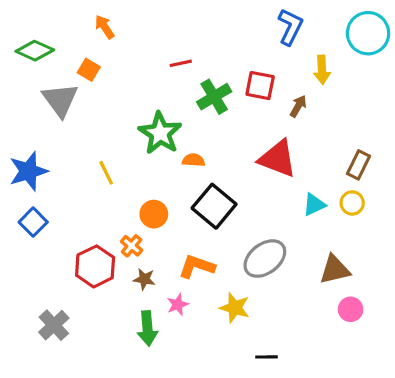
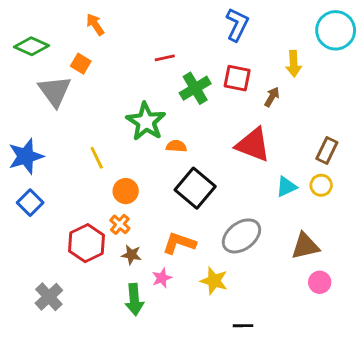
blue L-shape: (290, 27) -> (237, 25), moved
orange circle: (154, 214) -> (126, 191), moved

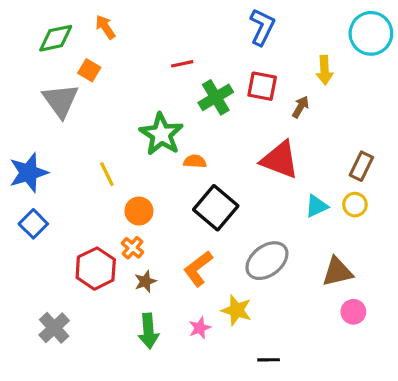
green diamond: (32, 46) -> (56, 38), moved, turned -36
orange L-shape: (179, 243) -> (198, 269), turned -56
brown star: (131, 255) -> (145, 281), turned -30
pink star: (162, 278) -> (200, 328), moved

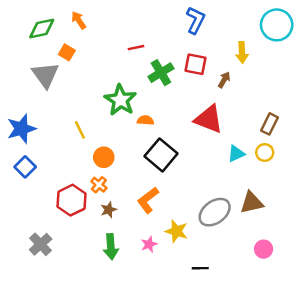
gray ellipse: (267, 261) -> (215, 212), moved
pink circle: (353, 312) -> (264, 249), moved

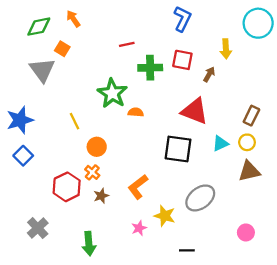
green cross: (161, 73) -> (150, 68), turned 30
black square: (161, 155) -> (178, 149), moved, turned -32
brown triangle: (252, 203) -> (249, 171), moved
green arrow: (111, 247) -> (89, 244), moved

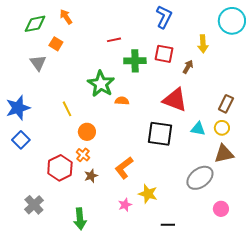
gray triangle: (42, 70) -> (38, 63), size x0.7
cyan triangle: (220, 143) -> (198, 129), turned 35
gray ellipse: (200, 198) -> (200, 178), moved

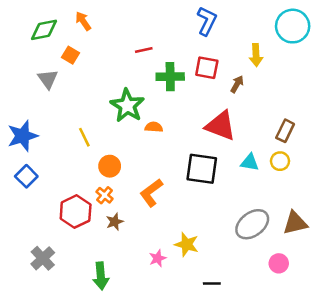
brown triangle: (224, 154) -> (295, 223), moved
orange L-shape: (124, 168) -> (151, 193), moved

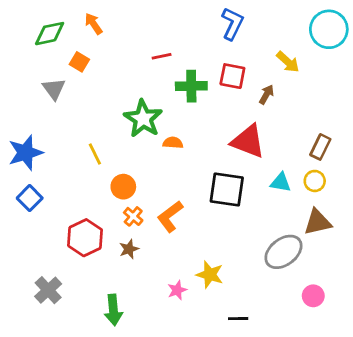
yellow arrow: (256, 55) -> (288, 62), turned -45
orange cross: (105, 195) -> (133, 216), moved
brown triangle: (295, 223) -> (318, 222), moved

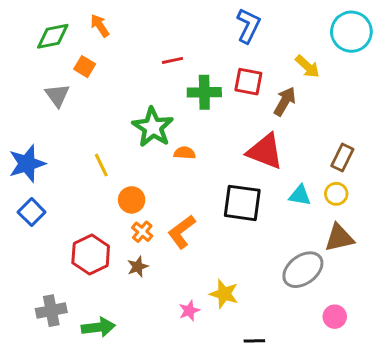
brown arrow: (266, 95) -> (285, 101), size x1.4
gray cross: (48, 290) -> (51, 311), turned 32
green arrow: (113, 310) -> (98, 327), moved, turned -92

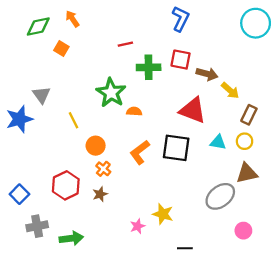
yellow arrow: (307, 67) -> (230, 90), moved
gray triangle: (57, 95) -> (42, 95), moved
brown arrow: (285, 101) -> (207, 74), turned 75
blue square: (32, 212) -> (19, 194), moved
orange L-shape: (182, 232) -> (140, 152), moved

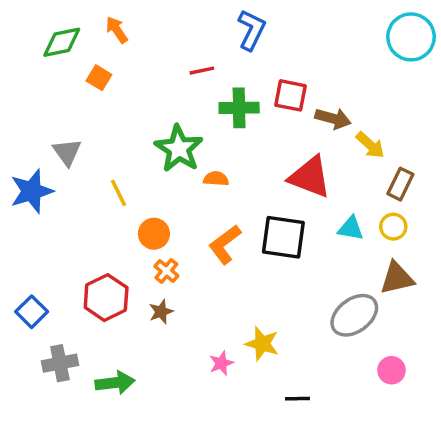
blue L-shape: (181, 19) -> (251, 30), moved

